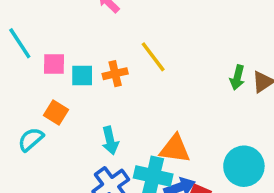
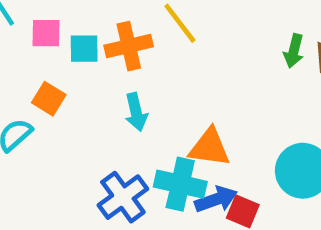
orange cross: (115, 74) -> (129, 46), size x1.4
cyan arrow: (110, 141) -> (136, 112), moved

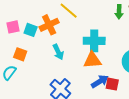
cyan square: (84, 49) -> (31, 30), turned 32
cyan cross: (180, 184) -> (94, 41), moved

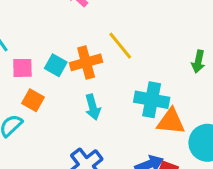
pink square: (13, 27) -> (22, 68), moved
orange triangle: (92, 60) -> (171, 121), moved

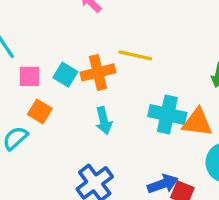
yellow line: (120, 46) -> (135, 55), turned -40
orange triangle: (171, 121) -> (197, 122), moved

